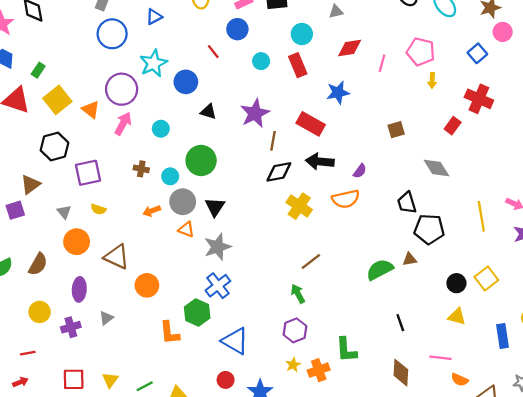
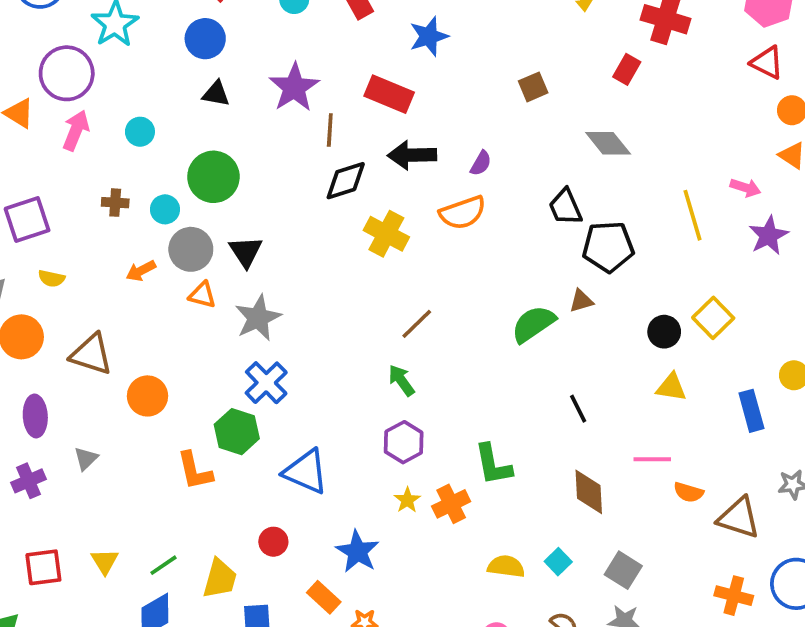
blue circle: (186, 82) -> (205, 39), moved
red circle: (226, 380) -> (273, 542), moved

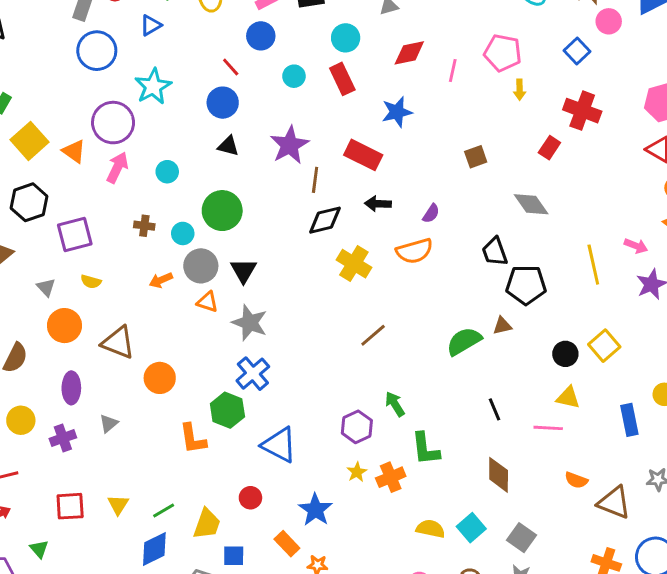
black arrow: (412, 155) -> (378, 204), size x0.7
gray star: (258, 318) -> (250, 323), turned -30
green arrow: (401, 380) -> (395, 404), moved
pink line: (652, 459) -> (548, 428), moved
cyan square: (558, 562) -> (471, 528), size x1.4

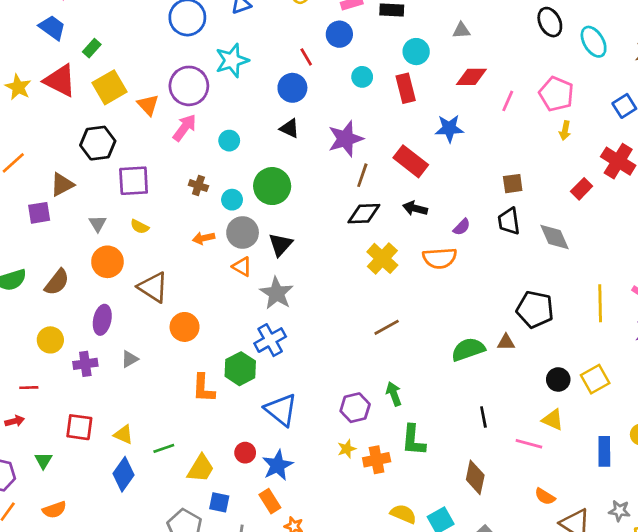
black trapezoid: (495, 252) -> (509, 221), moved
yellow triangle: (118, 505) -> (123, 435), turned -50
blue star: (315, 510) -> (278, 465), moved
blue diamond: (154, 549) -> (123, 474), moved, turned -40

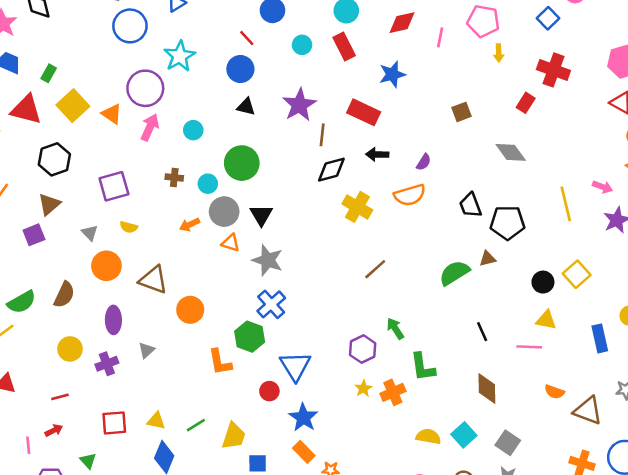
black hexagon: (98, 143) -> (54, 159), moved
black trapezoid: (509, 221) -> (470, 205), moved
blue triangle: (281, 410) -> (295, 366), turned 32
red circle: (245, 453) -> (269, 391), moved

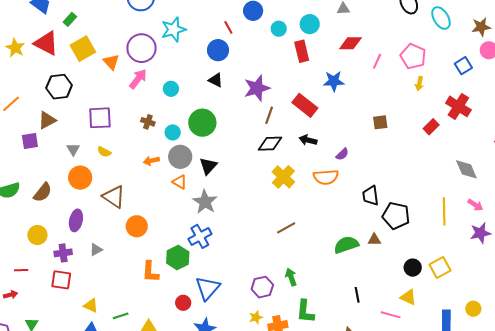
cyan circle: (302, 45) -> (279, 29), moved
gray diamond: (511, 152) -> (466, 169), moved
red square: (114, 423) -> (61, 280), moved

